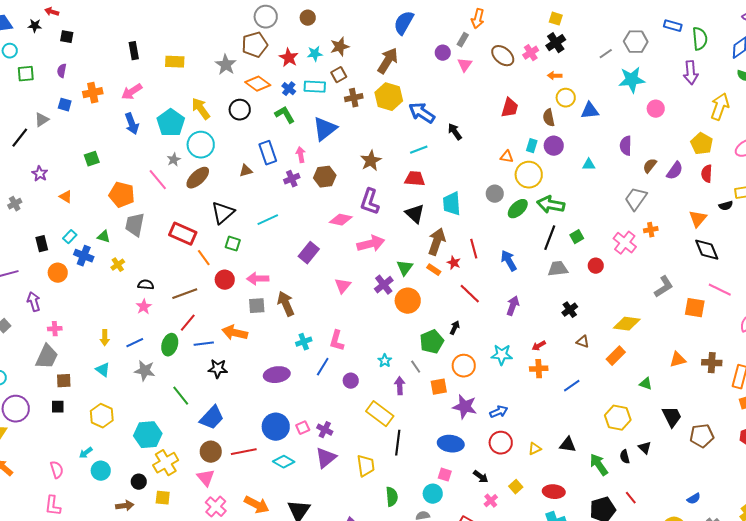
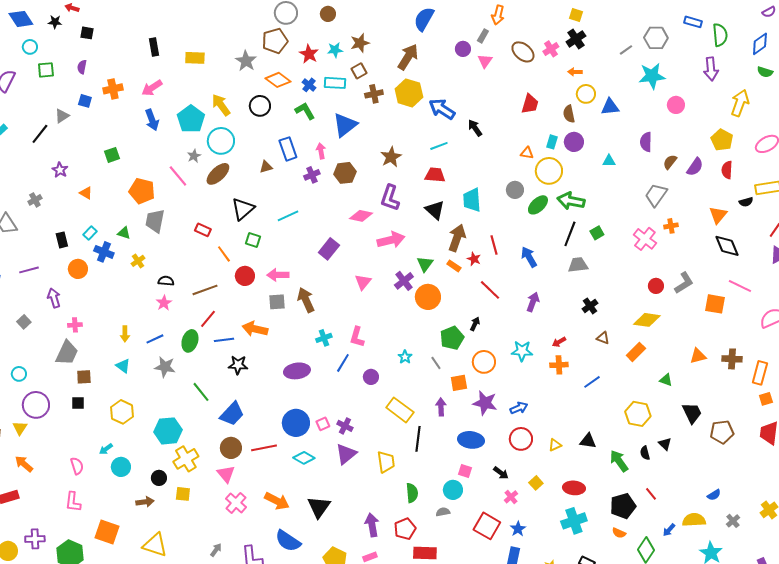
red rectangle: (183, 234) -> (203, 230), size x0.6
red circle: (596, 266) -> (656, 286), moved
purple arrow: (400, 386) -> (441, 407), moved

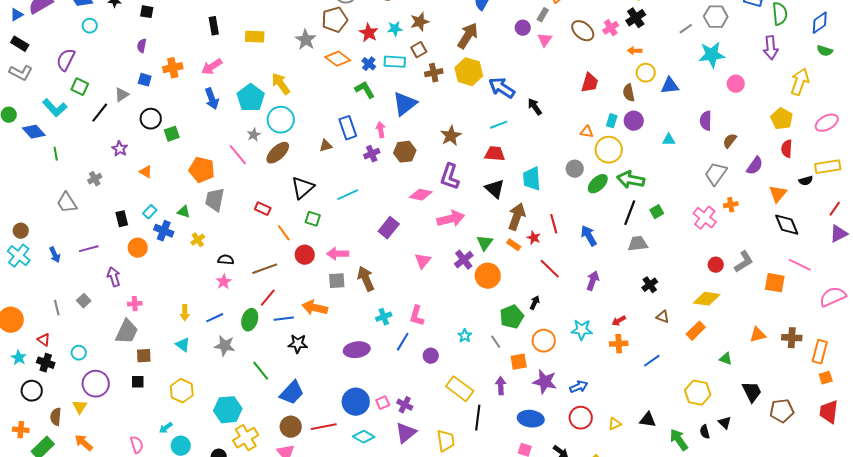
green square: (46, 70) -> (80, 87), moved, turned 30
black circle: (260, 106) -> (151, 119), moved
purple semicircle: (695, 167) -> (755, 166), moved

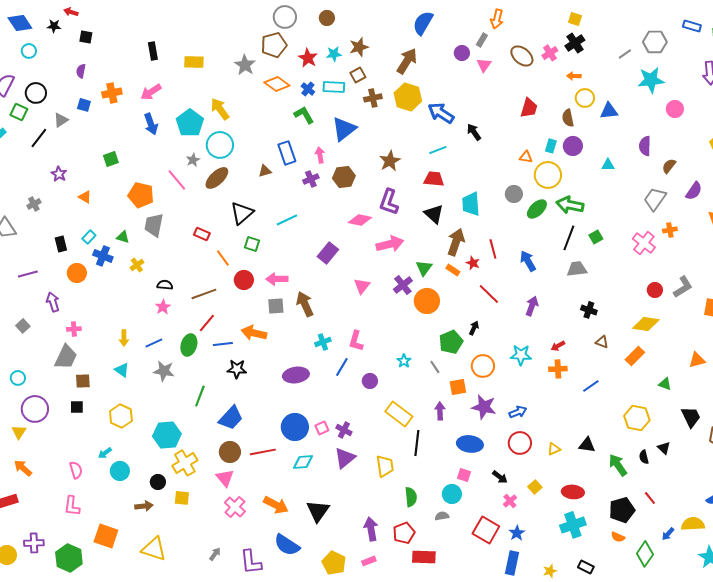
black circle: (151, 119) -> (36, 93), moved
black cross: (650, 285) -> (589, 310), turned -35
green line: (261, 371) -> (200, 396), turned 60
cyan diamond: (364, 437) -> (303, 462), turned -35

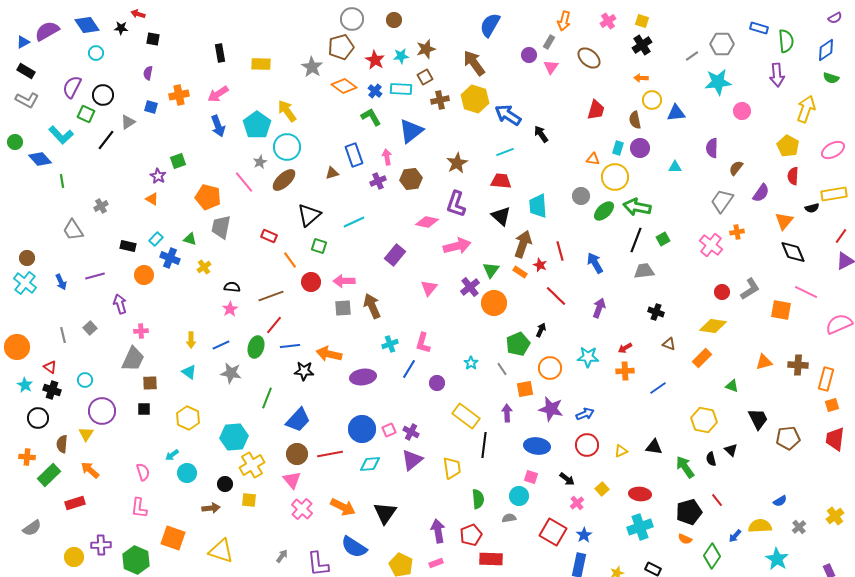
pink cross: (550, 53) -> (608, 21), moved
brown arrow: (407, 61) -> (474, 63), turned -68
purple star: (59, 174) -> (158, 176), moved
black rectangle: (61, 244) -> (128, 246), turned -63
orange arrow: (254, 333) -> (329, 354), moved

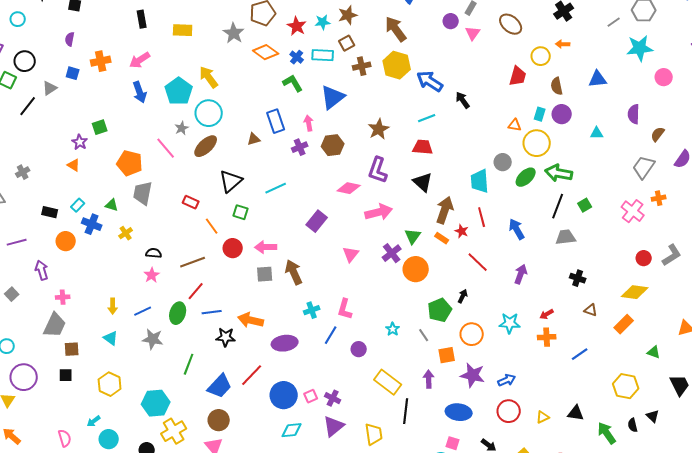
yellow circle: (652, 100) -> (541, 56), moved
cyan trapezoid: (538, 206) -> (480, 181), moved
red line: (330, 454) -> (252, 375), moved, turned -35

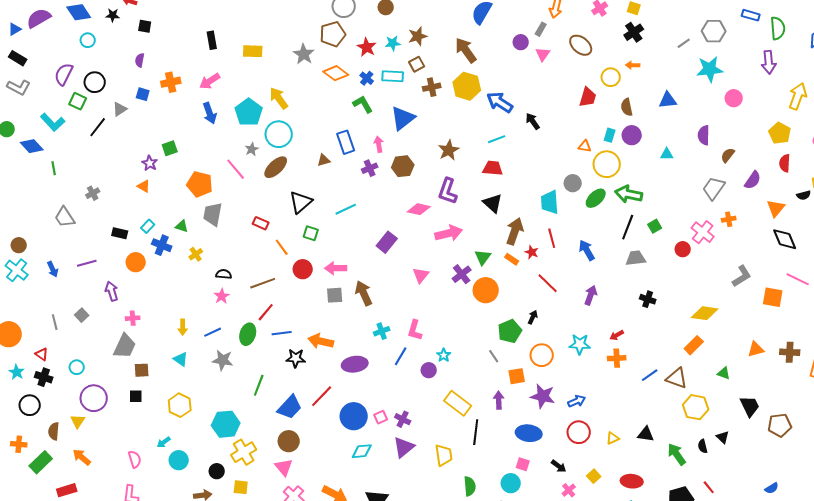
red circle: (644, 258) -> (683, 249), moved
brown triangle: (591, 310) -> (677, 378), moved, size x1.6
cyan star: (393, 329) -> (444, 355), moved

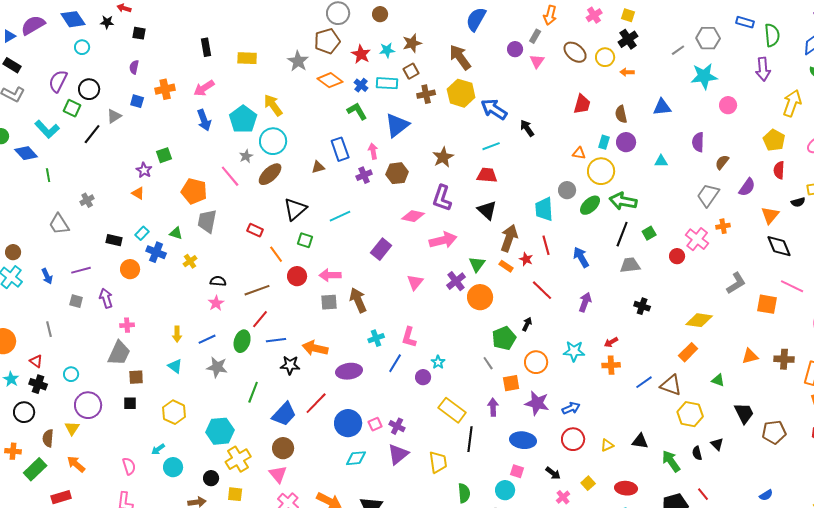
yellow circle: (611, 77) -> (605, 57), moved
gray square: (82, 315) -> (76, 301), moved, turned -32

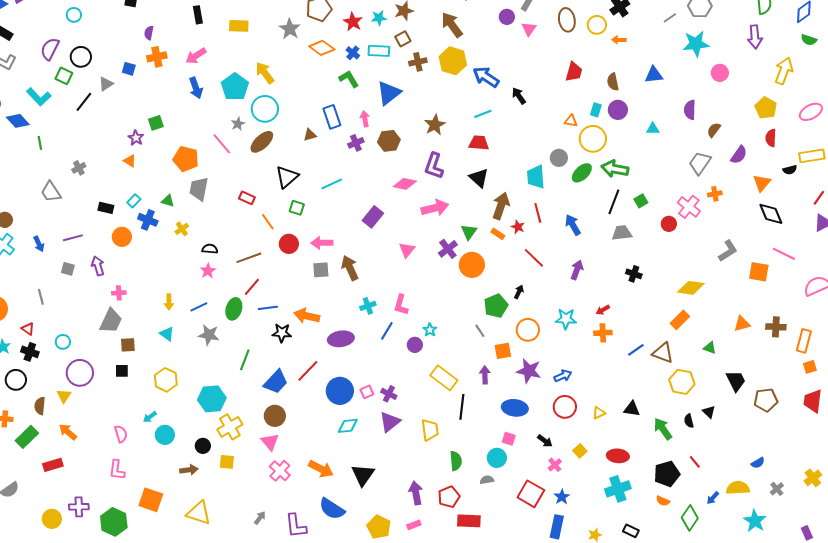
brown ellipse: (575, 52) -> (567, 20), turned 40
purple semicircle: (134, 67) -> (149, 33), moved

